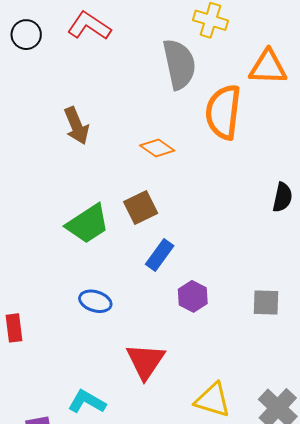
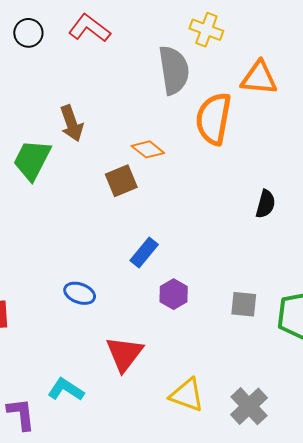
brown square: (141, 207) -> (121, 181), moved
green trapezoid: (88, 224) -> (32, 160), moved, turned 147

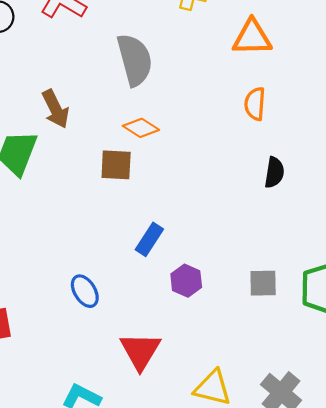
gray semicircle: (174, 70) -> (135, 60), moved
orange semicircle: (213, 119) -> (255, 104), moved, size x0.6
brown square: (121, 181) -> (116, 165), turned 32
blue ellipse: (80, 293) -> (85, 291), turned 44

